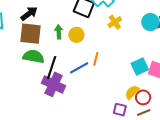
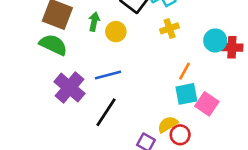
orange line: (96, 59) -> (184, 71), moved
black line: (52, 68) -> (106, 112), moved

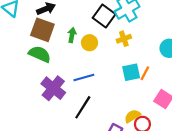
yellow cross: (170, 28) -> (124, 39), moved
cyan square: (186, 94) -> (131, 72), moved

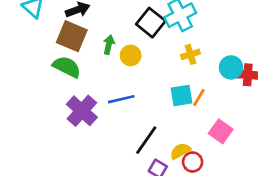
yellow cross: (124, 39) -> (190, 54), moved
black line: (83, 107) -> (146, 140), moved

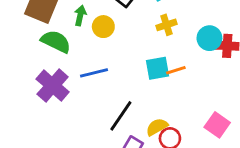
green semicircle: (67, 67) -> (56, 41), moved
orange line: (199, 98) -> (176, 70), turned 42
pink square: (221, 131) -> (217, 125), moved

